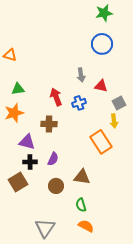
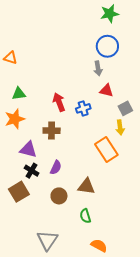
gray arrow: (81, 75) -> (98, 68), moved
black cross: (30, 162) -> (32, 171), turned 32
orange semicircle: (86, 226) -> (99, 245), moved

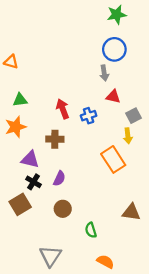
brown triangle: (86, 186) -> (131, 212), moved

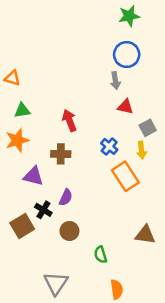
orange triangle: (11, 62) -> (12, 78), moved
blue cross: (89, 116) -> (109, 146), moved, turned -32
black cross: (34, 182) -> (43, 210), moved
orange semicircle: (105, 262) -> (117, 289), turned 54

